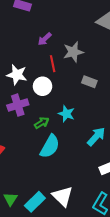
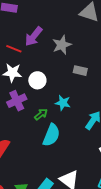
purple arrow: (45, 39) -> (34, 36), size x1.5
red line: (53, 64) -> (14, 49), moved, turned -49

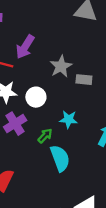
gray star: (62, 45) -> (61, 66), moved
cyan semicircle: (51, 135) -> (60, 158), turned -35

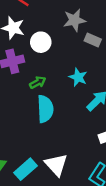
cyan star: (69, 119) -> (78, 77), moved

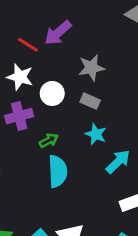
gray rectangle: (93, 40) -> (90, 101), moved

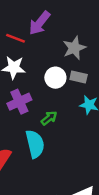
white circle: (52, 93) -> (55, 78), moved
cyan semicircle: (58, 171) -> (35, 144), moved

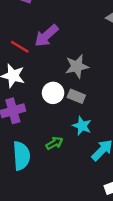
green arrow: (49, 118) -> (54, 143), moved

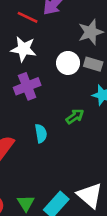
cyan semicircle: (21, 156) -> (41, 133), size x0.6

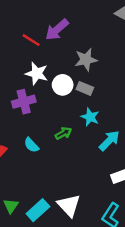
white star: (24, 49) -> (37, 74), moved
cyan semicircle: (41, 133) -> (31, 145), turned 140

